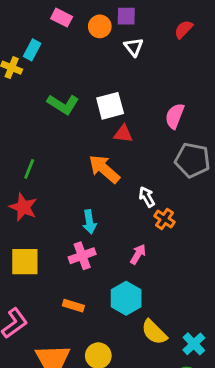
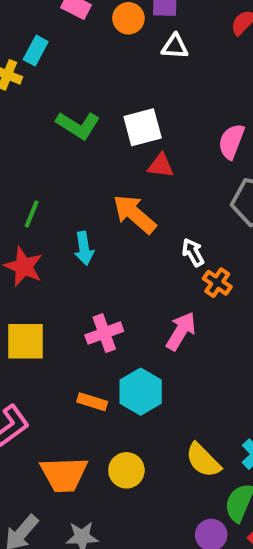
white triangle: (134, 47) -> (175, 47), turned -48
cyan arrow: (89, 222) -> (84, 248), moved
pink arrow: (138, 254) -> (181, 331), size x1.4
cyan hexagon: (126, 298) -> (141, 392), moved
yellow semicircle: (154, 332) -> (203, 460), moved

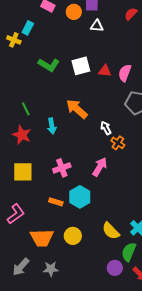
red triangle: (161, 166) -> (105, 71), moved
green line: (32, 214) -> (26, 109), turned -48

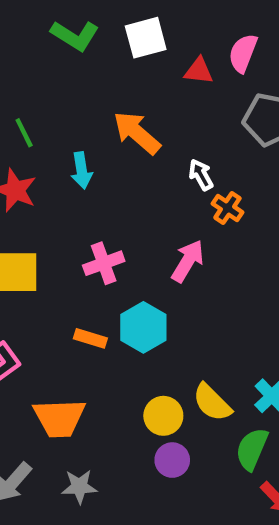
red triangle: (105, 71) -> (199, 71), moved
yellow circle: (73, 236) -> (163, 416), moved
purple circle: (115, 268) -> (172, 460), moved

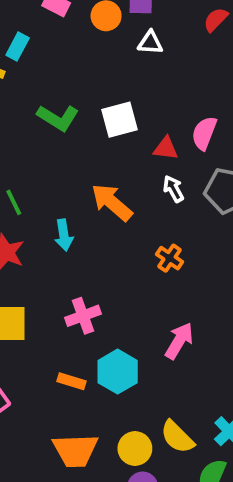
white arrow: (201, 175) -> (173, 189), moved
orange cross: (227, 208) -> (170, 258), moved
pink arrow: (188, 261) -> (179, 341), moved
orange trapezoid: (59, 418) -> (75, 450), moved

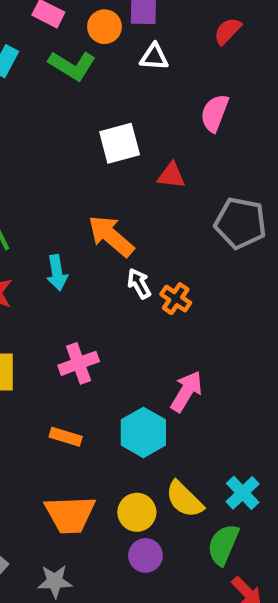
green L-shape: (58, 118) -> (72, 66), moved
pink semicircle: (204, 133) -> (215, 113), moved
white arrow: (173, 189) -> (139, 284), moved
cyan hexagon: (118, 372) -> (143, 432), moved

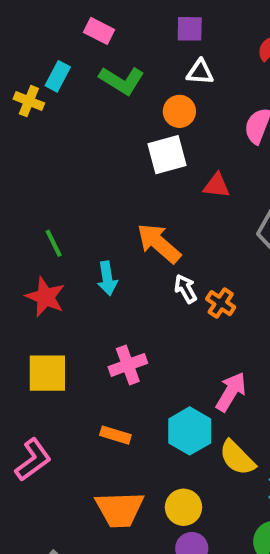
orange circle: (104, 27) -> (179, 111), moved
yellow semicircle: (184, 499) -> (237, 458), moved

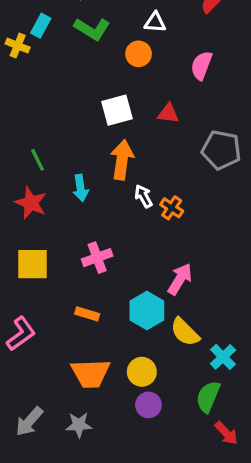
white square: (167, 155) -> (117, 110), moved
orange arrow: (159, 243) -> (122, 160), turned 57

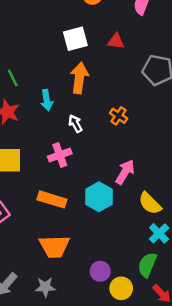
white arrow: (143, 196) -> (75, 124), moved
orange rectangle: (87, 314) -> (52, 199), size x1.5
yellow semicircle: (185, 332) -> (150, 203), moved
yellow circle: (142, 372) -> (121, 288), moved

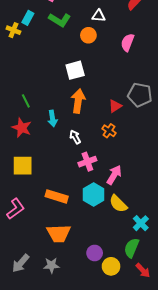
red triangle: (116, 41) -> (115, 106), moved, turned -40
pink cross: (60, 155) -> (87, 162), moved
yellow semicircle: (150, 203) -> (118, 204), moved

